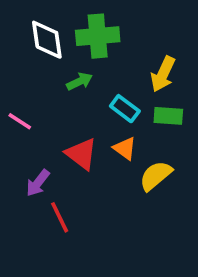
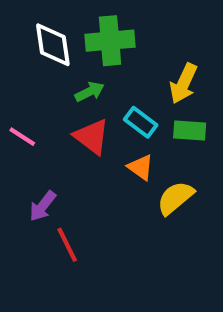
red triangle: (81, 154) -> (92, 137), moved

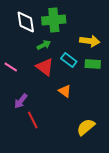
yellow arrow: (183, 84) -> (90, 41), turned -108
orange triangle: (141, 167) -> (65, 91), moved
yellow semicircle: (175, 198) -> (86, 127), moved

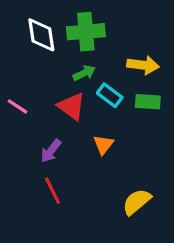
green arrow: (44, 45) -> (84, 73), moved
orange triangle: (65, 91) -> (103, 145), turned 32
purple arrow: (21, 101) -> (51, 151), moved

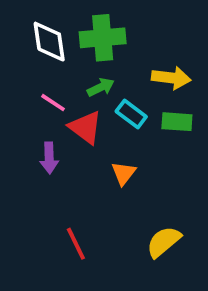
pink line: (17, 106) -> (53, 103), moved
purple arrow: (51, 151) -> (49, 158), moved, turned -40
red line: (52, 191) -> (76, 244), moved

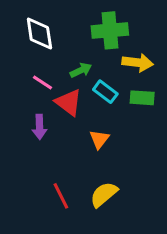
green cross: (103, 38) -> (110, 30), moved
yellow semicircle: (164, 242) -> (104, 194), moved

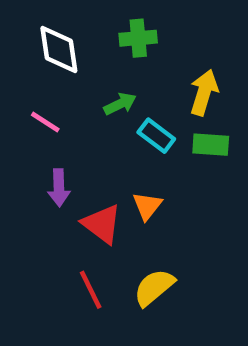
green cross: (110, 30) -> (138, 38), moved, size x0.7
yellow arrow: (138, 63) -> (204, 93), turned -80
pink line: (43, 83) -> (45, 122), moved
red triangle: (69, 102) -> (102, 224), moved

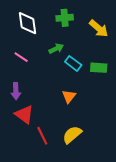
yellow arrow: (204, 93) -> (99, 28), moved, turned 114
purple arrow: (59, 188) -> (16, 91), moved
red triangle: (102, 224) -> (24, 114), moved

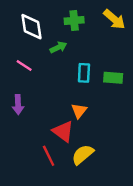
yellow arrow: (99, 28) -> (114, 19), moved
green arrow: (56, 49) -> (58, 47), moved
cyan rectangle: (73, 63) -> (84, 73), turned 56
red triangle: (24, 114) -> (63, 131), moved

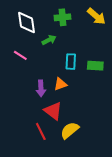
purple arrow: (18, 105) -> (41, 88), moved
orange triangle: (79, 111) -> (60, 84), moved, turned 32

